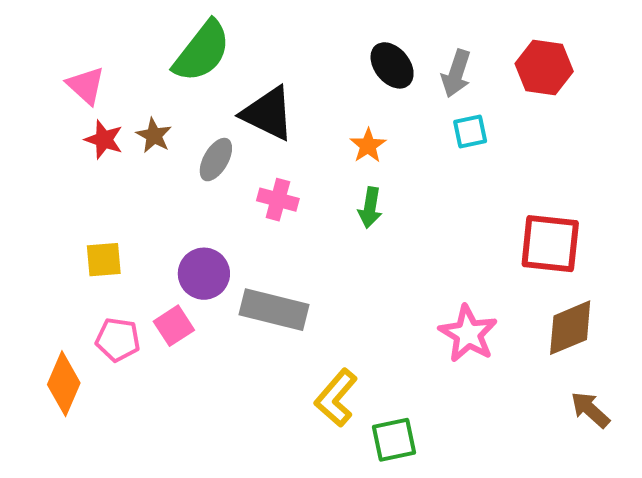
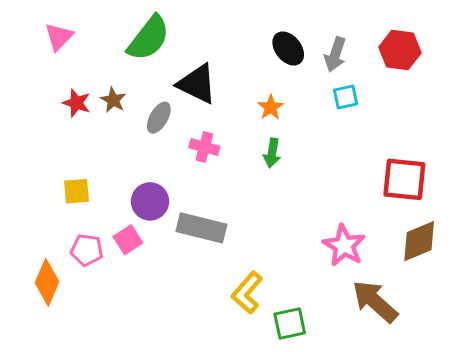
pink triangle: (86, 85) -> (59, 37), moved, turned 32
brown arrow: (590, 410) -> (375, 301), moved, size x1.6

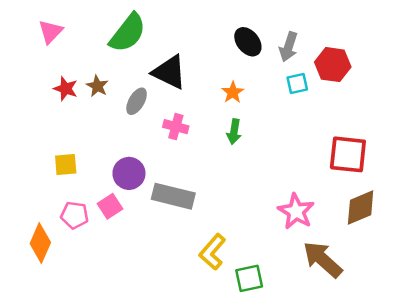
red hexagon: (400, 50) -> (333, 65), moved

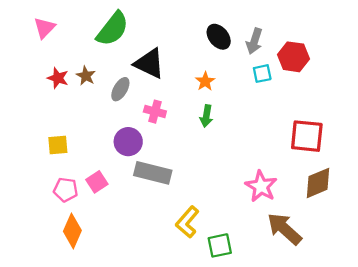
purple circle: (129, 173) -> (128, 142), moved
orange diamond: (40, 243) -> (72, 231), moved

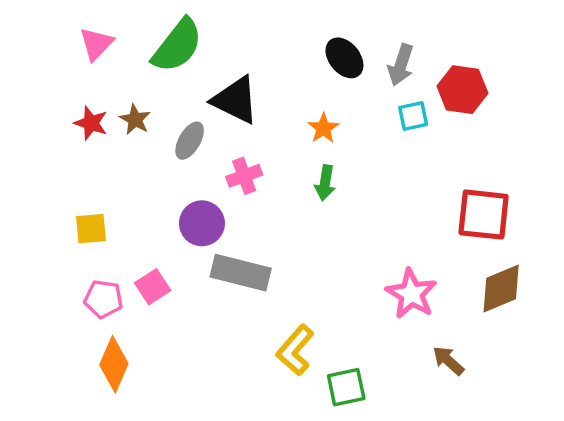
pink triangle: (44, 28) -> (96, 44), moved
pink cross: (155, 112) -> (244, 176), turned -35
brown arrow: (285, 229) -> (448, 361), size x0.6

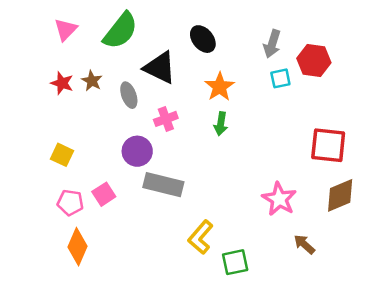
black ellipse: (344, 58) -> (203, 39), moved
orange star: (323, 128) -> (220, 87), size x1.4
gray ellipse: (190, 141) -> (129, 95), turned -50
yellow square: (91, 229) -> (62, 155), turned 30

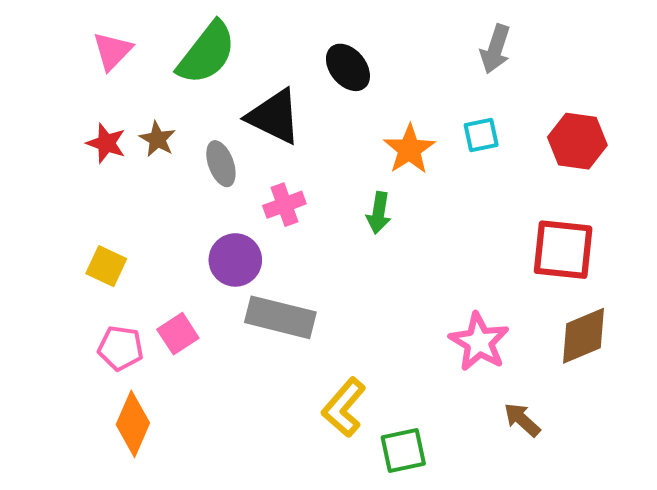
gray arrow: (272, 44) -> (495, 49), moved
red hexagon: (314, 61) -> (577, 141), moved
orange star: (220, 87) -> (409, 149), moved

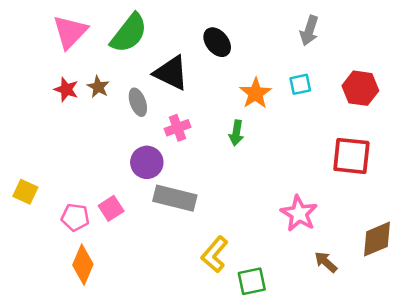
pink triangle: (112, 51) -> (70, 32), size x1.4
yellow square: (106, 266) -> (25, 192), moved
brown diamond: (584, 336) -> (377, 239), moved

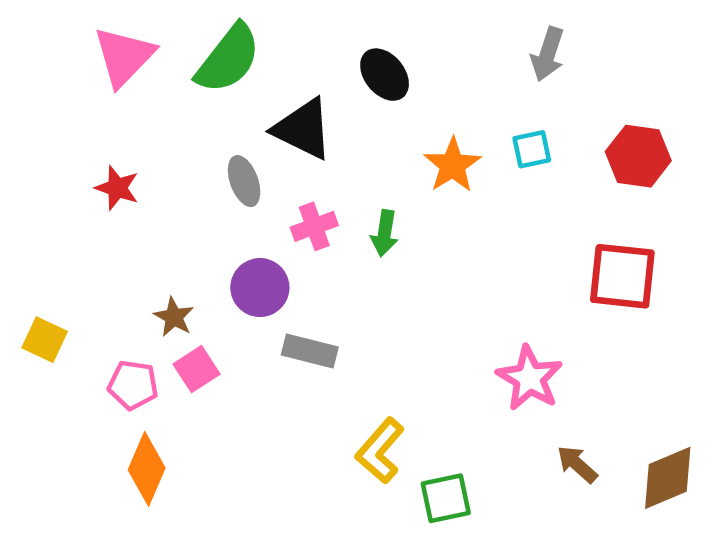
brown star: (98, 87) -> (174, 317), moved
red star: (66, 89) -> (117, 188), moved
green arrow: (236, 133) -> (385, 233), moved
gray rectangle: (175, 198) -> (310, 351), size x0.7
brown diamond: (377, 239) -> (668, 478), moved

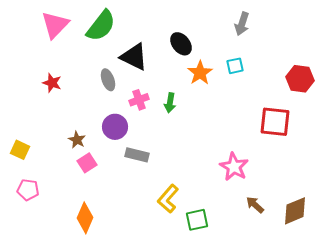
black ellipse: (385, 75) -> (181, 44), moved
red hexagon: (638, 156) -> (300, 79), moved
pink pentagon: (133, 385) -> (28, 190), moved
orange diamond: (147, 469) -> (85, 218), moved

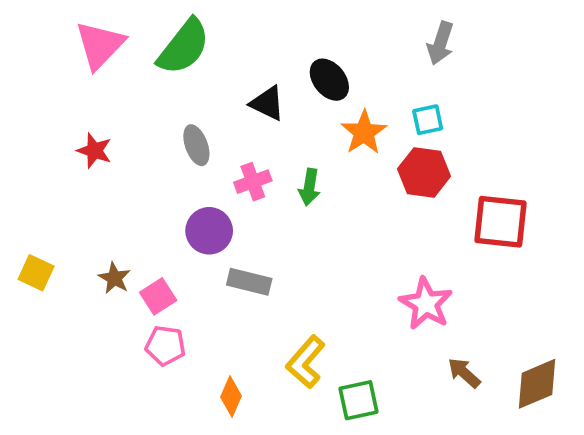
black triangle: (134, 57) -> (267, 103), moved, size x0.7
red hexagon: (300, 79) -> (424, 173), moved
brown star: (77, 140) -> (114, 278), moved
pink pentagon: (28, 190) -> (165, 346), moved
orange diamond: (85, 218) -> (231, 397), moved, size x0.7

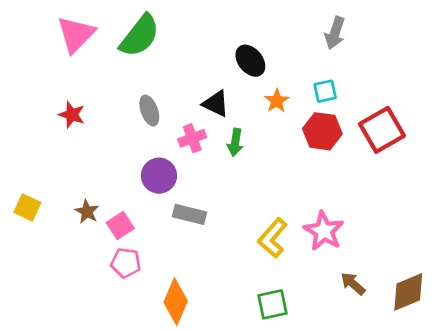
black triangle: (267, 103) -> (216, 104), moved
orange star: (364, 132) -> (277, 101), size x0.7
red square: (501, 222) -> (382, 130), moved, turned -36
yellow L-shape: (306, 362) -> (273, 238), moved
orange diamond: (231, 397) -> (176, 302), size x1.5

